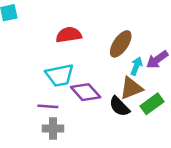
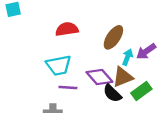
purple diamond: (86, 92) -> (99, 77), moved
purple line: (48, 106) -> (68, 88), moved

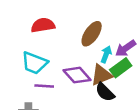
cyan trapezoid: (59, 65) -> (34, 63), turned 32
green rectangle: (141, 91) -> (121, 68), moved
black semicircle: (112, 93) -> (105, 92), moved

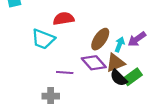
brown ellipse: (92, 34) -> (100, 39), moved
cyan trapezoid: (34, 63) -> (43, 39), moved
green rectangle: (121, 68) -> (133, 77), moved

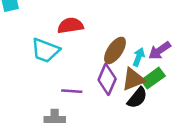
purple diamond: (94, 63) -> (107, 79), turned 65
green rectangle: (133, 77) -> (153, 78), moved
black semicircle: (119, 78) -> (137, 98), turned -96

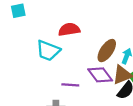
purple diamond: (107, 79) -> (100, 75), turned -60

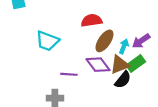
red semicircle: (69, 30) -> (92, 20), moved

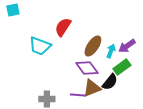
red semicircle: (92, 20) -> (63, 27), moved, turned -48
brown triangle: (120, 65) -> (92, 88), moved
purple line: (69, 74) -> (78, 95), moved

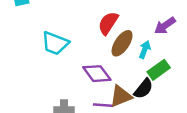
red semicircle: (63, 27) -> (108, 23), moved
purple arrow: (127, 46) -> (165, 26), moved
purple diamond: (87, 68) -> (97, 74), moved

